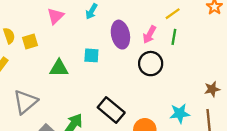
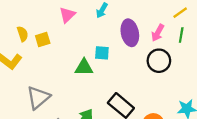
green triangle: (59, 68) -> (84, 67), moved

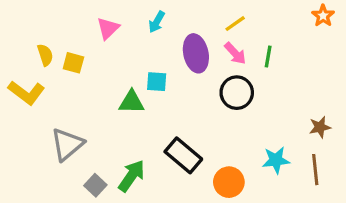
yellow line: (180, 13) -> (235, 24), moved
pink arrow: (158, 33) -> (235, 53), turned -72
yellow square: (43, 39) -> (73, 63), turned 32

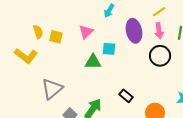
pink triangle: (108, 28) -> (86, 32), moved
pink arrow: (235, 53) -> (159, 31), turned 35
black rectangle: (183, 155) -> (126, 96), size x0.6

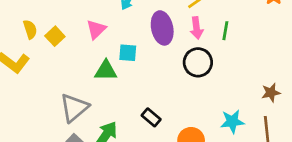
yellow square: (56, 37) -> (55, 36), turned 32
gray triangle: (52, 89) -> (74, 108), moved

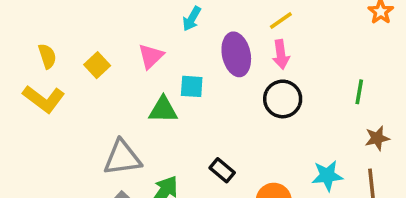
yellow semicircle: (30, 29) -> (47, 56), moved
green line: (225, 31) -> (359, 92), moved
gray triangle: (74, 108) -> (122, 158), turned 32

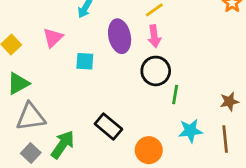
green line: (359, 92) -> (175, 95), moved
green triangle: (163, 110) -> (18, 83), moved, turned -30
black rectangle: (222, 170) -> (108, 127), size x1.4

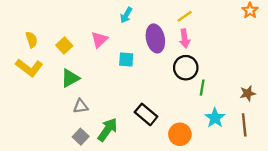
gray triangle: (31, 117) -> (81, 106), size x0.6
cyan star: (190, 131) -> (215, 118), turned -30

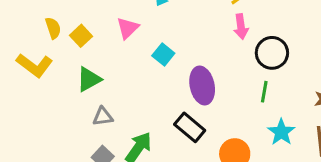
purple ellipse: (155, 38) -> (202, 86), moved
yellow semicircle: (32, 40) -> (53, 28), moved
cyan square: (126, 59) -> (163, 54), turned 35
black circle: (186, 68) -> (272, 53), moved

